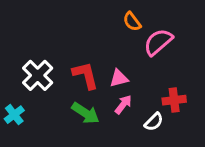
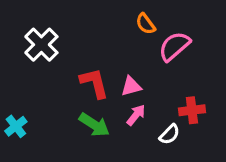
white cross: (38, 75) -> (41, 45), moved

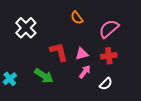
orange semicircle: (146, 24) -> (77, 18), moved
red cross: (192, 110) -> (109, 56), moved
green arrow: (94, 125) -> (44, 76), moved

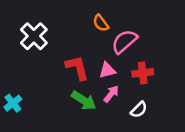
pink semicircle: (109, 29) -> (124, 41), moved
green arrow: (44, 76) -> (84, 100), moved

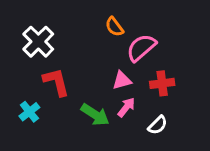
red L-shape: (77, 68) -> (56, 82), moved
cyan cross: (13, 103) -> (29, 112), moved

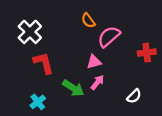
red cross: (162, 83) -> (147, 53), moved
cyan cross: (29, 112) -> (38, 102), moved
white semicircle: (158, 125) -> (134, 96), moved

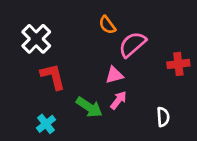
white semicircle: (134, 96) -> (163, 117), turned -49

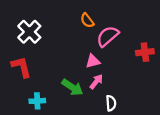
red L-shape: (53, 76) -> (21, 67), moved
white semicircle: (163, 117) -> (111, 103), moved
cyan cross: (46, 124) -> (37, 101), turned 35

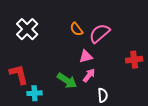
orange semicircle: (87, 20) -> (76, 29), moved
red cross: (145, 52) -> (134, 60), moved
red L-shape: (21, 67) -> (19, 74), moved

